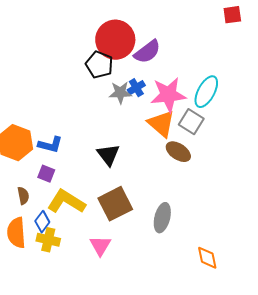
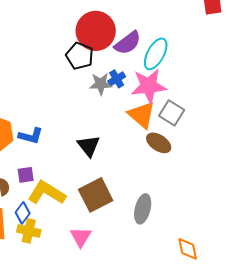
cyan ellipse: (206, 92) -> (156, 54), moved
purple square: (46, 174) -> (26, 175), moved, turned -30

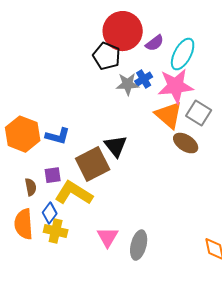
purple semicircle: (128, 43) -> (155, 43), size x0.7
brown square: (96, 195) -> (93, 164), moved
gray ellipse: (143, 209) -> (139, 245), moved

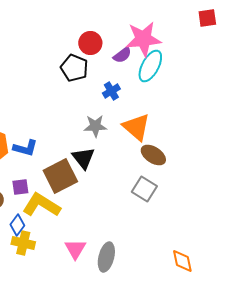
red circle: (123, 31) -> (90, 43), size x0.6
gray star: (128, 84) -> (95, 126), moved
pink star: (176, 86) -> (143, 39), moved
gray square: (199, 113) -> (144, 189), moved

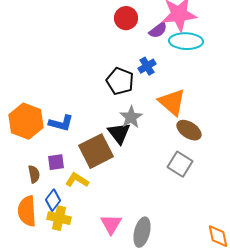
cyan ellipse: (150, 66) -> (186, 41), turned 64
black pentagon: (74, 68) -> (120, 81), moved
gray star: (95, 126) -> (131, 117), moved, turned -30
yellow L-shape: (41, 205) -> (77, 180), size x0.6

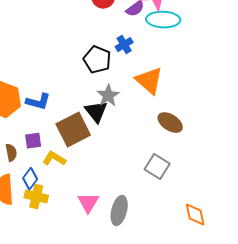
brown ellipse: (189, 130) -> (170, 123), moved
gray square: (180, 164) -> (157, 167), moved

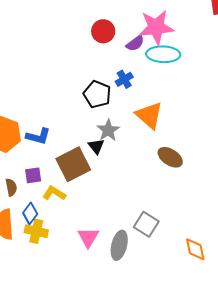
black triangle: (96, 112) -> (96, 146), size x0.7
gray square: (157, 167) -> (146, 224), moved

